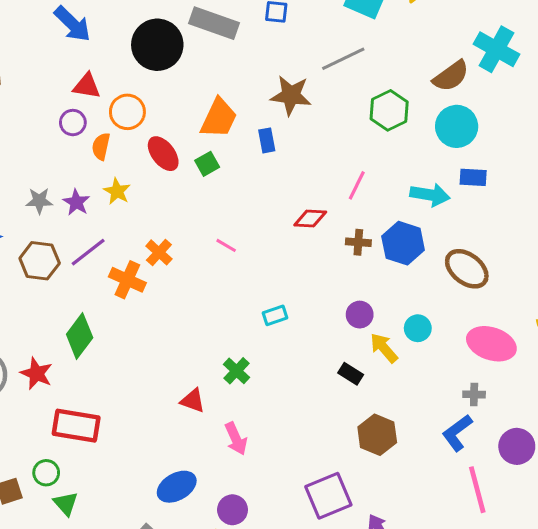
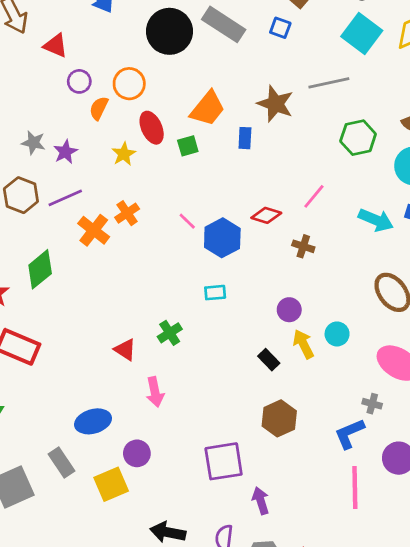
red triangle: (87, 86) -> (56, 46), moved
yellow star: (117, 191) -> (124, 154), moved
blue hexagon: (403, 243) -> (222, 238), moved

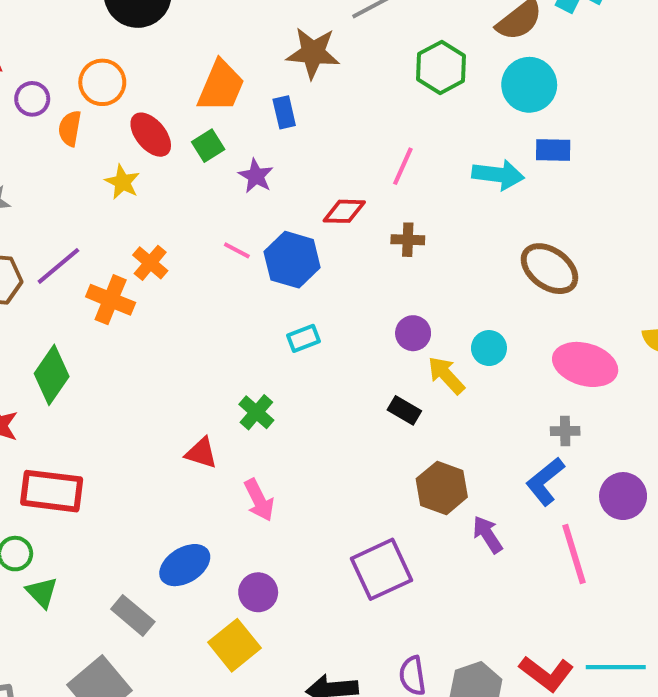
purple star: (65, 152) -> (256, 176), moved
gray rectangle: (61, 463) -> (133, 615), moved
purple arrow: (261, 501) -> (488, 534), moved

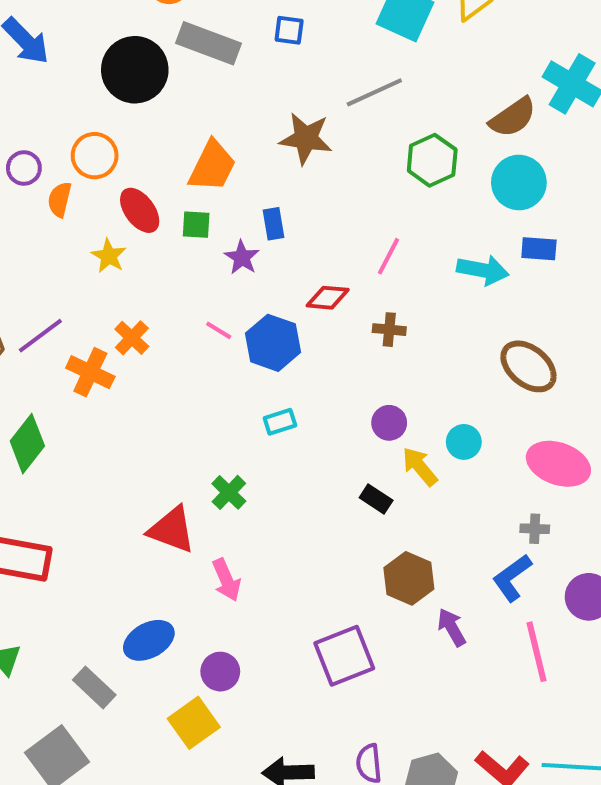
blue rectangle: (284, 112) -> (273, 224), moved
green square: (208, 146) -> (196, 225), turned 32
red triangle: (201, 453) -> (172, 530), size x1.5

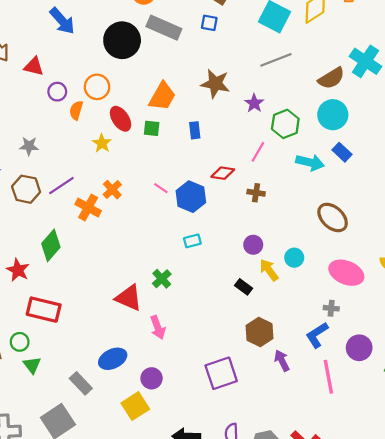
gray line: (374, 92) -> (276, 60), moved
green hexagon: (432, 160) -> (285, 124), moved
blue rectangle: (539, 249) -> (342, 152), turned 36
purple star: (242, 257) -> (254, 103), moved

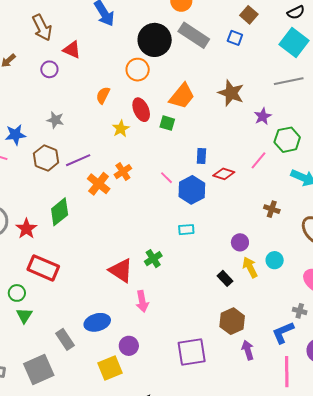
orange circle: (97, 87) -> (138, 70), moved
purple circle: (57, 92) -> (49, 69), moved
blue rectangle: (195, 130) -> (201, 156), moved
brown cross: (256, 193) -> (272, 209), moved

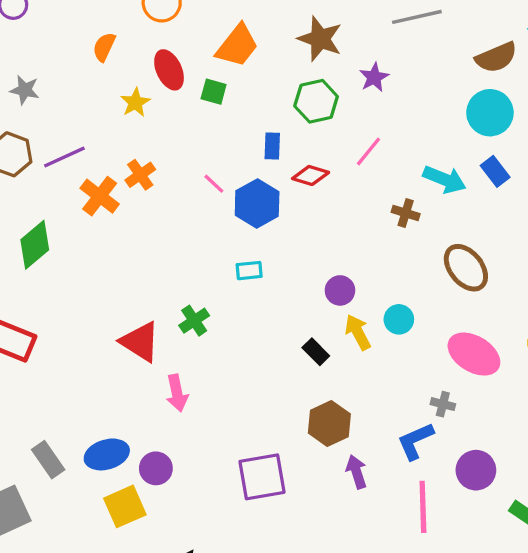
green hexagon: (287, 140) -> (316, 101), moved
brown cross: (272, 209) -> (406, 213), moved
blue ellipse: (97, 322) -> (107, 454), moved

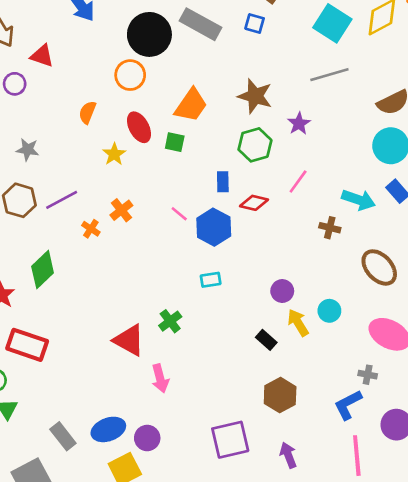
orange cross: (100, 196) -> (91, 229), size x0.6
purple arrow: (356, 472) -> (288, 455), moved

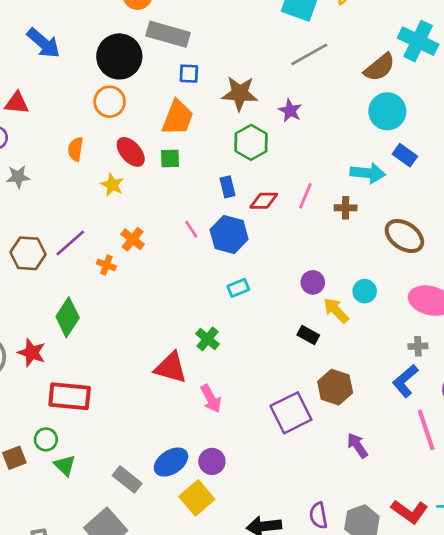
blue square: (255, 23) -> (189, 74), moved
gray star: (28, 150) -> (18, 177), moved
pink line: (298, 181) -> (305, 196), moved
pink line: (179, 214) -> (191, 229), turned 30
purple square: (230, 440) -> (291, 413), moved

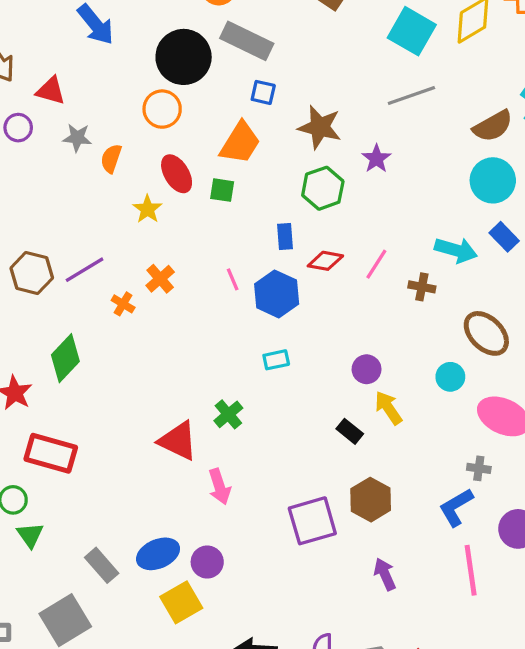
gray star: (18, 177) -> (77, 138), moved
cyan circle: (365, 291) -> (450, 377), moved

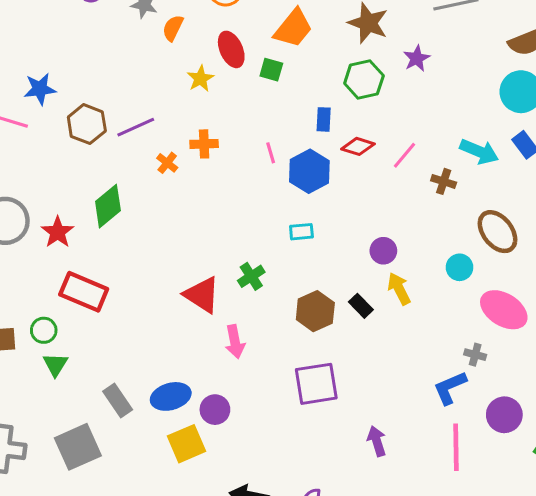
orange cross: (160, 279) -> (204, 144), turned 32
brown hexagon: (371, 500) -> (315, 311), moved

